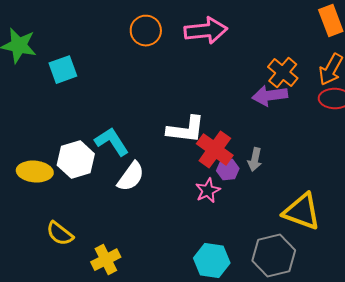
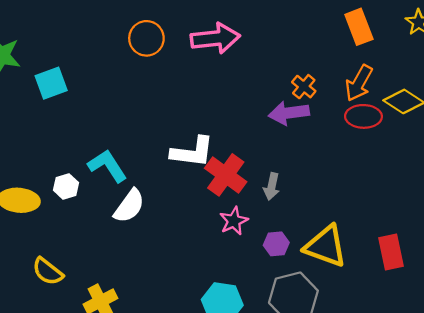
orange cross: (283, 73) -> (304, 87), size x0.7
white hexagon: (76, 160) -> (66, 186), size x0.6
purple hexagon: (228, 170) -> (276, 244), moved
pink star: (208, 191) -> (234, 221), moved

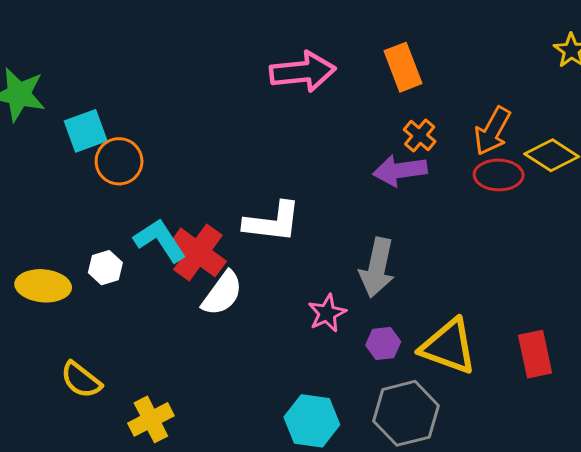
orange rectangle: (359, 27) -> (403, 67), moved
orange circle: (146, 38) -> (119, 161), moved
red cross: (226, 175) -> (198, 252), moved
gray arrow: (272, 186) -> (377, 268), size x1.6
white semicircle: (129, 206) -> (222, 293), moved

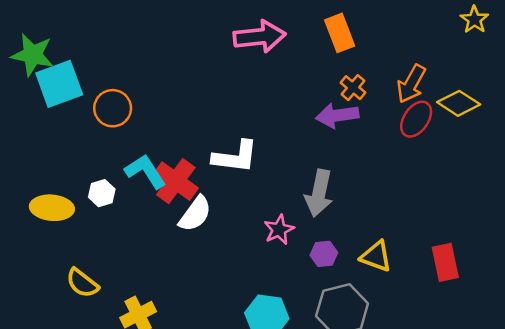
cyan square: (86, 131) -> (59, 84), moved, size x1.4
red ellipse: (499, 175) -> (416, 119), turned -57
yellow triangle: (448, 347) -> (376, 256), size x0.7

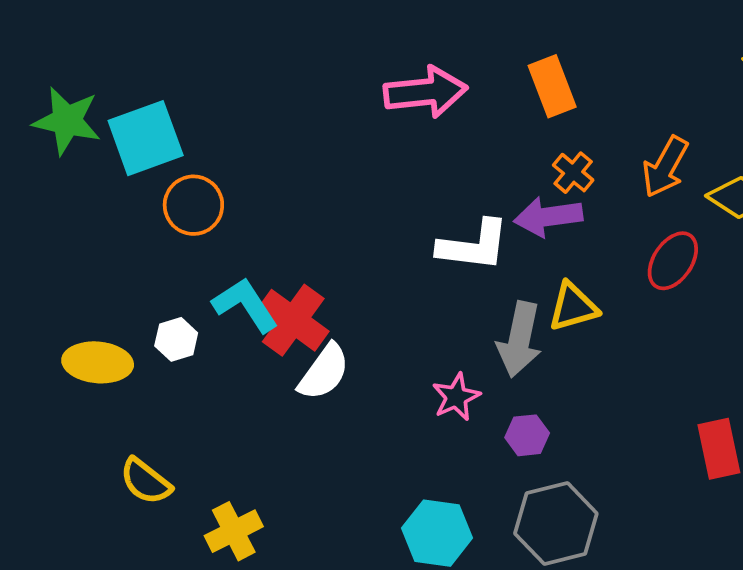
cyan square: (59, 84) -> (146, 138), moved
red ellipse: (416, 119) -> (673, 261), moved
white L-shape: (235, 157) -> (473, 245), moved
yellow triangle: (376, 256) -> (573, 307), moved, turned -36

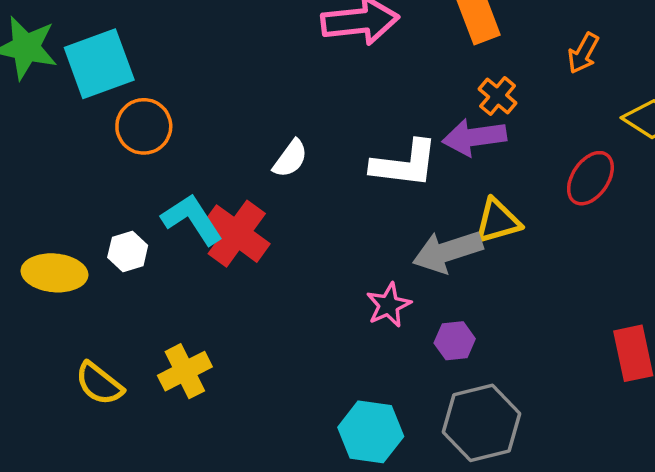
orange arrow: (665, 167) -> (583, 53), moved, size x0.7
gray arrow: (519, 339) -> (448, 251), turned 60
white semicircle: (324, 372) -> (290, 159), moved, size x0.7
yellow cross: (234, 531) -> (185, 371), moved

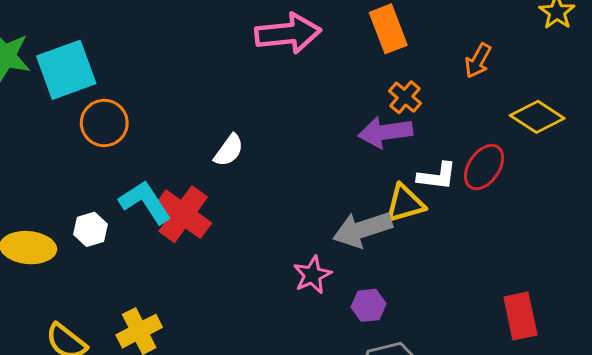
white L-shape: (405, 164) -> (437, 176), moved, size x0.7

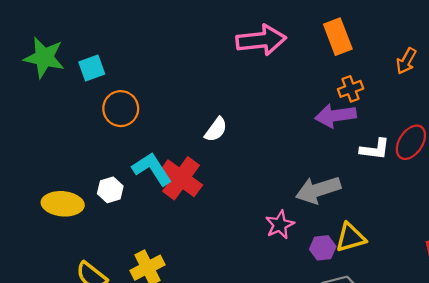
cyan square: (66, 70) -> (92, 68), size x0.6
orange cross: (405, 97) -> (351, 89), turned 30
yellow triangle: (405, 203) -> (351, 237), moved

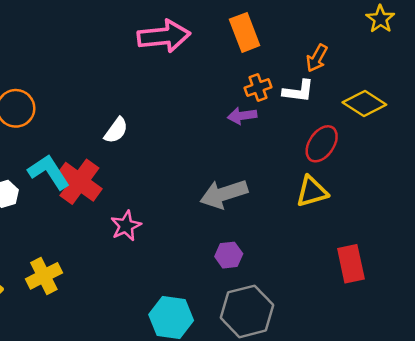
purple arrow: (335, 116) -> (242, 116), size x0.7
white L-shape: (375, 149) -> (298, 91), moved
pink star: (280, 225) -> (126, 226), moved
yellow triangle: (351, 237) -> (312, 191), moved

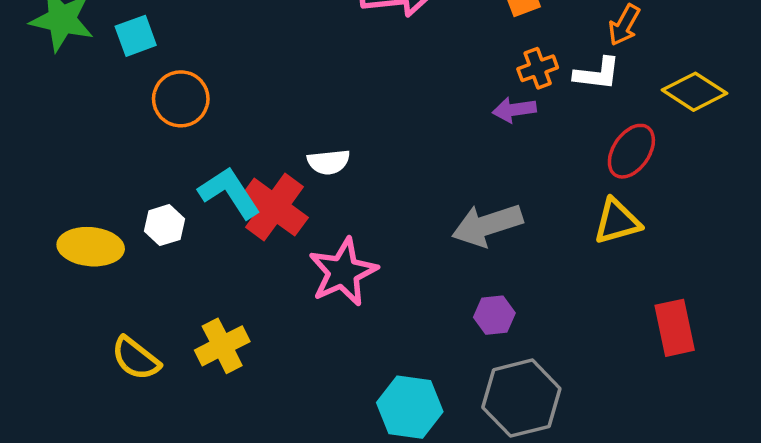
white semicircle: (116, 130) -> (329, 162), moved, turned 48
pink star: (126, 226) -> (343, 272), size x1.5

